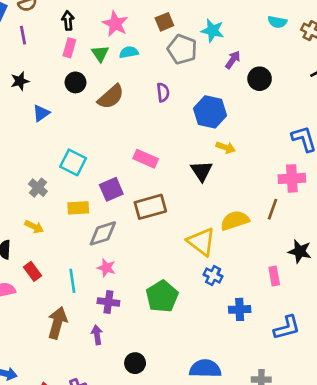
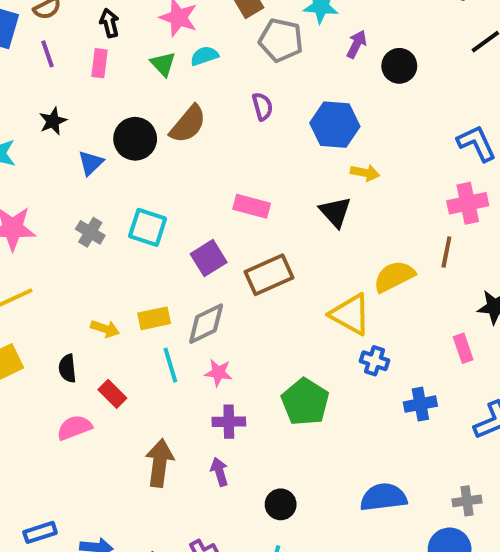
pink rectangle: (69, 48) -> (100, 63), moved
black circle: (75, 82) -> (135, 139), moved, size x1.4
gray cross: (38, 188) -> (90, 232), moved
yellow rectangle: (78, 208) -> (154, 318), moved
cyan line: (72, 281) -> (170, 365), moved

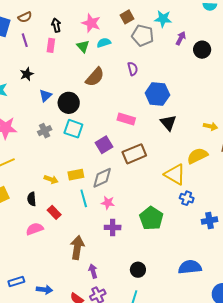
blue hexagon: (335, 125) -> (157, 94), moved
black circle: (135, 139) -> (69, 103), moved
yellow arrow: (365, 173) -> (210, 126), moved
gray cross: (90, 232) -> (45, 131), turned 32
purple arrow: (219, 472) -> (93, 271), moved

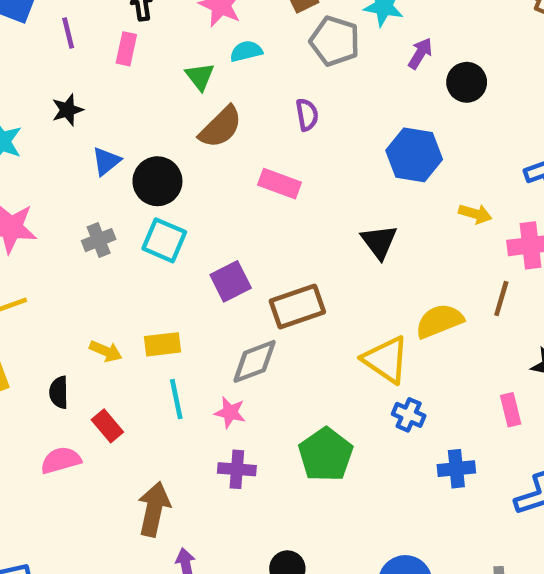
green triangle: (83, 46) -> (200, 77), moved
blue hexagon: (157, 94) -> (414, 155), moved
pink rectangle: (126, 119) -> (280, 184), moved
yellow arrow: (210, 126) -> (475, 214), moved
gray diamond: (102, 178) -> (255, 361), moved

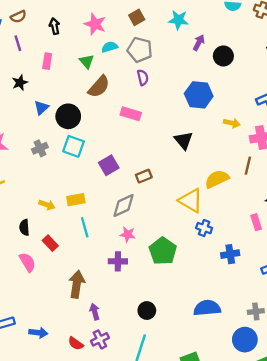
gray pentagon: (335, 41) -> (140, 50), moved
pink rectangle: (126, 49) -> (47, 61), moved
brown rectangle: (297, 307) -> (144, 176), size x0.6
pink star: (230, 412) -> (128, 234), moved
pink semicircle: (61, 460) -> (27, 262), turned 78

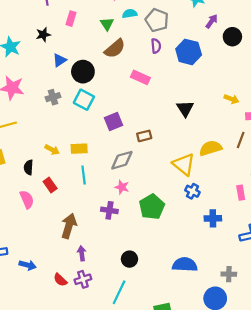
blue hexagon: (199, 95) -> (189, 52), moved

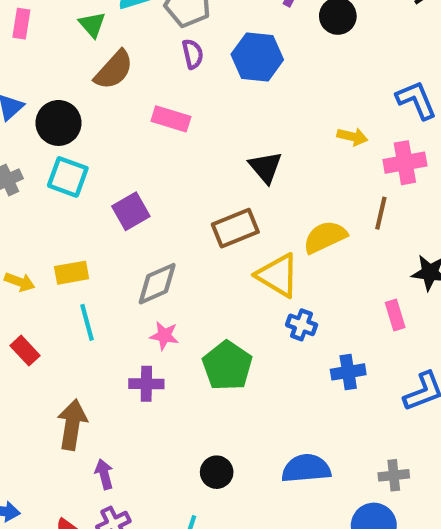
brown rectangle: (144, 136) -> (235, 228), moved, size x1.5
black circle: (129, 259) -> (217, 472), moved

